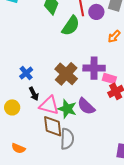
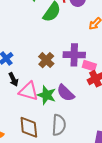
brown cross: (66, 74) -> (46, 60), size x0.7
brown diamond: (53, 126) -> (29, 127), moved
gray semicircle: (67, 139) -> (59, 125), moved

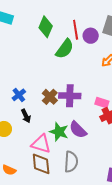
purple cross: (74, 55) -> (70, 96), moved
brown cross: (46, 60) -> (50, 97), moved
pink triangle: (29, 91) -> (41, 144), moved

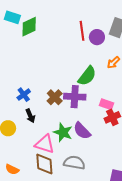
green diamond: (46, 27) -> (29, 27), moved, turned 40
green semicircle: (65, 49) -> (87, 76), moved
gray semicircle: (71, 162) -> (74, 163), turned -85

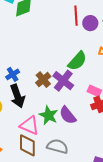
purple cross: (75, 97) -> (63, 81), turned 30
black arrow: (30, 116) -> (17, 96), size x1.6

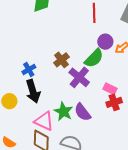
purple circle: (90, 23) -> (105, 42), moved
brown cross: (43, 80) -> (61, 60), moved

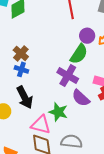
brown cross: (61, 60) -> (21, 53), moved
blue cross: (29, 69) -> (21, 69), moved, turned -32
purple semicircle: (83, 112) -> (81, 98), moved

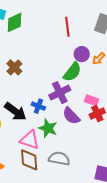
blue cross: (21, 69) -> (38, 106), moved
purple cross: (68, 76) -> (60, 93), turned 30
black arrow: (25, 97) -> (15, 111), turned -30

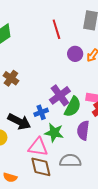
green semicircle: (72, 72) -> (73, 107), moved
blue cross: (38, 106) -> (41, 112), turned -32
purple semicircle: (71, 116) -> (83, 130), moved, turned 60

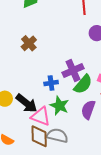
black arrow: (19, 122) -> (27, 103), moved
gray semicircle: (70, 161) -> (57, 136), moved

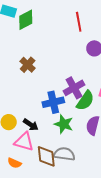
blue cross: (51, 83) -> (53, 102), size x1.5
black arrow: (27, 103) -> (31, 125), size x0.7
pink triangle: (41, 116) -> (24, 142), moved

